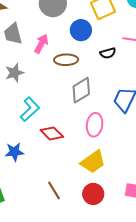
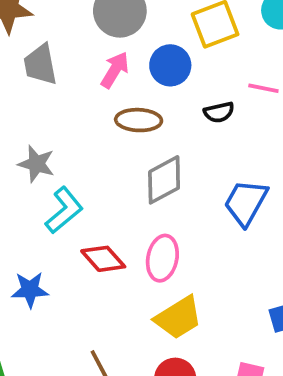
pink arrow: (41, 44) -> (115, 70), moved
gray star: (14, 73) -> (36, 164), moved, turned 30
pink ellipse: (95, 125) -> (162, 258), moved

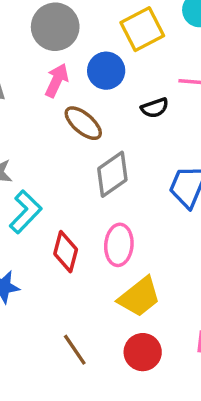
brown ellipse: (139, 120) -> (83, 123), turned 45
red diamond: (103, 259) -> (66, 252), turned 63

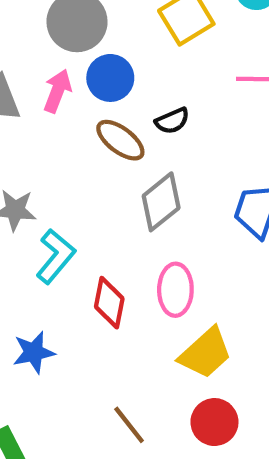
blue circle: (106, 71) -> (110, 78), moved
pink arrow: (57, 80) -> (57, 91), moved
black semicircle: (155, 108) -> (172, 121), moved

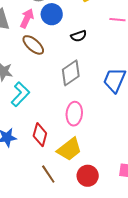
brown ellipse: (120, 140) -> (33, 45), moved
red diamond: (109, 303) -> (40, 135), moved
yellow trapezoid: (205, 353) -> (69, 149), moved

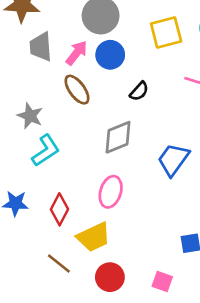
black semicircle: (79, 36) -> (139, 91), turned -42
brown line: (48, 174) -> (59, 263), turned -30

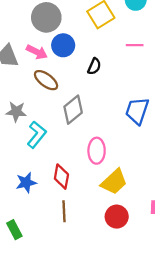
pink arrow: (77, 53) -> (37, 52), turned 96
gray diamond: (118, 137) -> (73, 110), moved
yellow trapezoid: (94, 237) -> (114, 182), moved
brown line: (59, 263) -> (64, 211), moved, turned 66

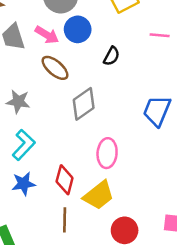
cyan L-shape: (37, 135) -> (24, 145), moved
yellow trapezoid: (114, 182) -> (99, 195), moved

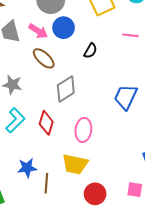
red diamond: (65, 180) -> (46, 123), moved
blue star: (24, 184) -> (27, 168), moved
yellow trapezoid: (99, 195) -> (75, 164), turned 48

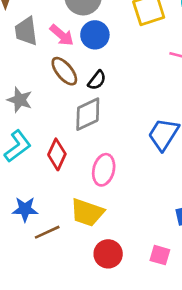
black semicircle: (90, 51) -> (97, 80), moved
brown line: (46, 183) -> (47, 232), turned 54

